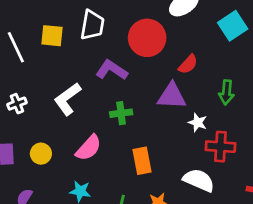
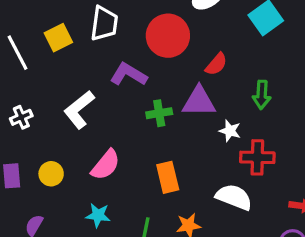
yellow square: (52, 36) -> (58, 38), turned -30
green cross: (121, 113) -> (159, 113), moved

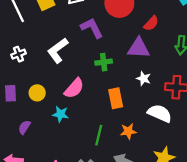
purple L-shape: (129, 74) -> (92, 28), turned 30
green cross: (159, 113) -> (104, 62), moved
white star: (230, 131) -> (144, 79), moved
cyan star: (98, 215) -> (60, 114), moved

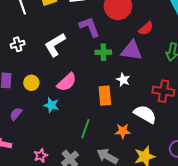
green cross: (104, 62) -> (103, 52), moved
white star: (144, 79) -> (123, 80), moved
orange star: (128, 131) -> (123, 131), moved

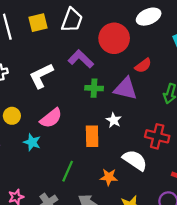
purple L-shape: (89, 27) -> (81, 59), turned -30

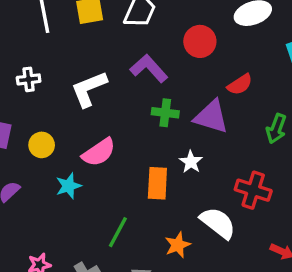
red circle: (114, 38) -> (200, 41), size x0.7
cyan star: (32, 142) -> (69, 186), turned 30
orange star: (109, 177) -> (178, 245), turned -30

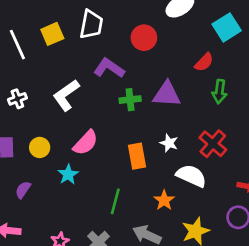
red semicircle: (240, 84) -> (204, 62), moved
white star: (191, 162) -> (169, 143), moved
red cross: (253, 190) -> (213, 144), turned 36

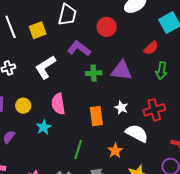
yellow square: (52, 34) -> (38, 30), moved
pink semicircle: (86, 143) -> (58, 104), turned 125
red cross: (213, 144) -> (154, 110), turned 30

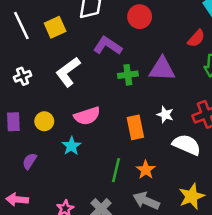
pink semicircle: (58, 104) -> (87, 116), turned -95
orange star: (115, 151) -> (146, 170), moved

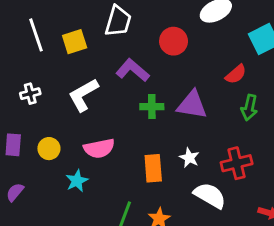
purple semicircle: (30, 161) -> (15, 192), moved

